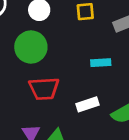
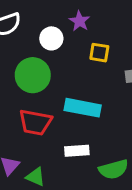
cyan rectangle: (101, 63) -> (83, 108), moved, size x1.6

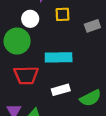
white circle: (51, 38) -> (30, 19), moved

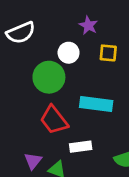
red trapezoid: (26, 75) -> (54, 120), turned 45
white rectangle: (61, 90) -> (81, 147), moved

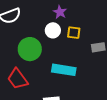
white circle: (69, 53) -> (53, 30), moved
red trapezoid: (54, 120) -> (18, 79), moved

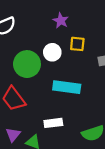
white circle: (53, 30) -> (52, 52), moved

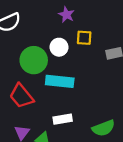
cyan rectangle: (67, 87) -> (60, 81), moved

